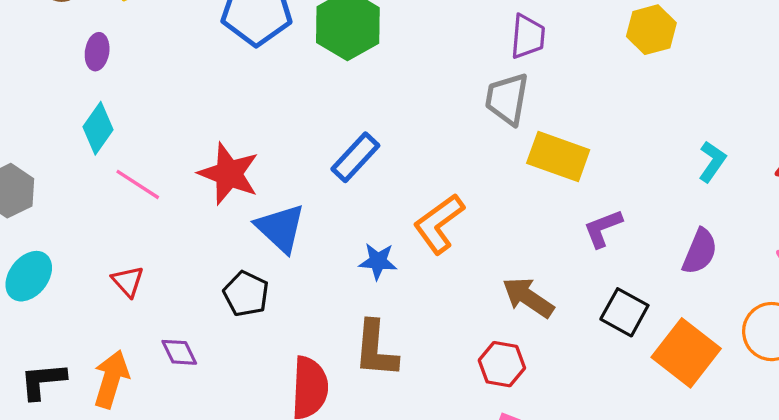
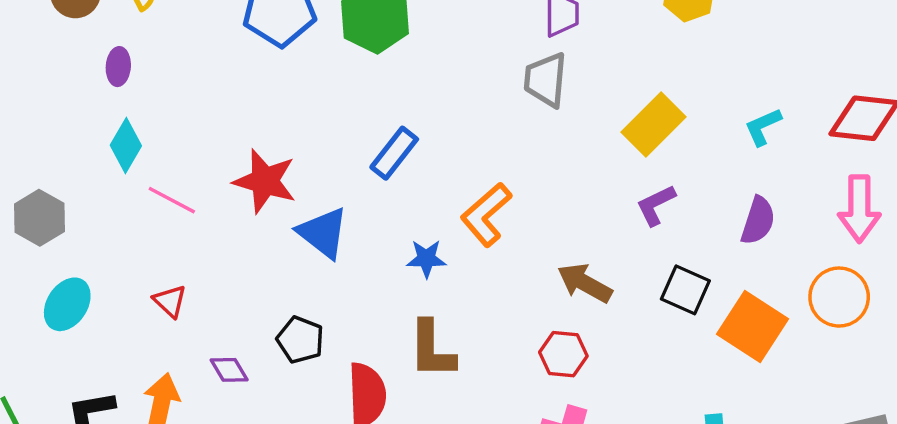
yellow rectangle: (558, 156) -> (654, 125), moved, turned -60
cyan L-shape: (712, 162) -> (763, 127), turned -144
black pentagon: (246, 294) -> (300, 340), moved

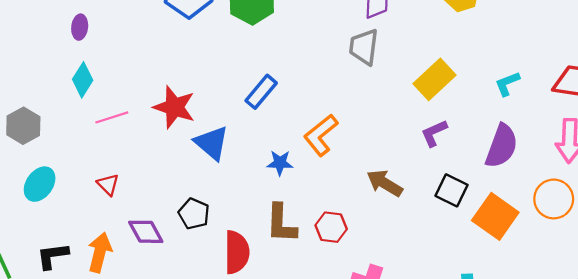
pink line: (172, 200) -> (112, 117), turned -48
purple semicircle: (758, 221) -> (502, 146), size x1.4
red hexagon: (563, 354) -> (331, 227), moved
purple diamond: (229, 370) -> (146, 232), size x1.4

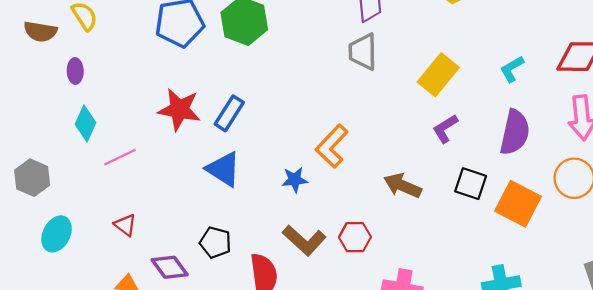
blue rectangle: (261, 92) -> (229, 113), moved
red star: (174, 107) -> (179, 110), moved
brown L-shape: (281, 224) -> (304, 240), turned -42

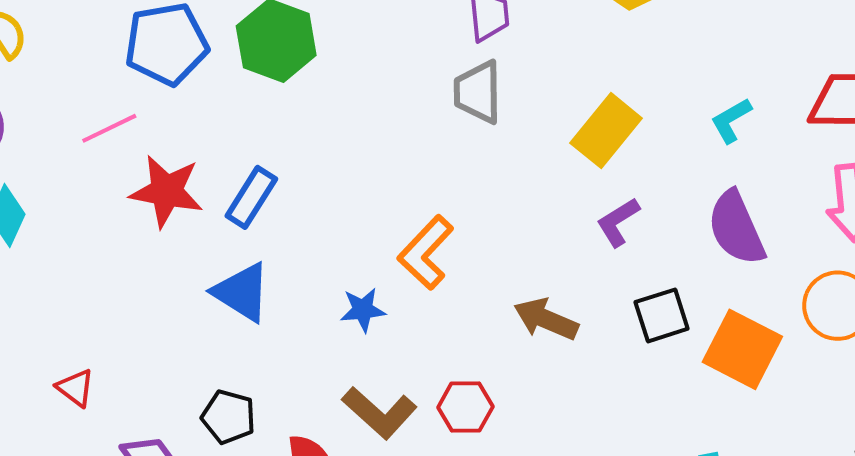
purple semicircle: (515, 132) -> (736, 228), turned 144
pink line: (120, 157) -> (109, 128), moved
black square: (471, 184) -> (662, 315), turned -36

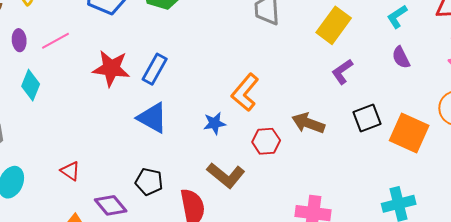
pink line: (109, 128) -> (55, 41), moved
purple semicircle: (736, 228) -> (401, 57), moved, size x0.6
red hexagon: (465, 407) -> (266, 141), moved

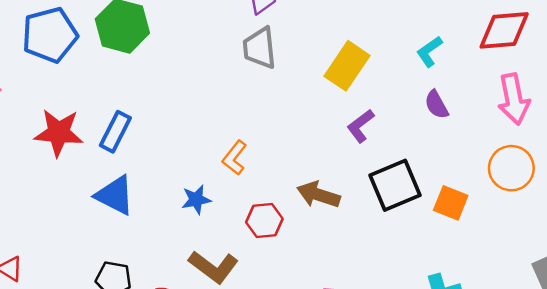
orange L-shape: (245, 92) -> (235, 158), size x0.7
black square: (367, 118) -> (395, 185), size x1.4
orange square: (409, 133) -> (451, 203), size x0.7

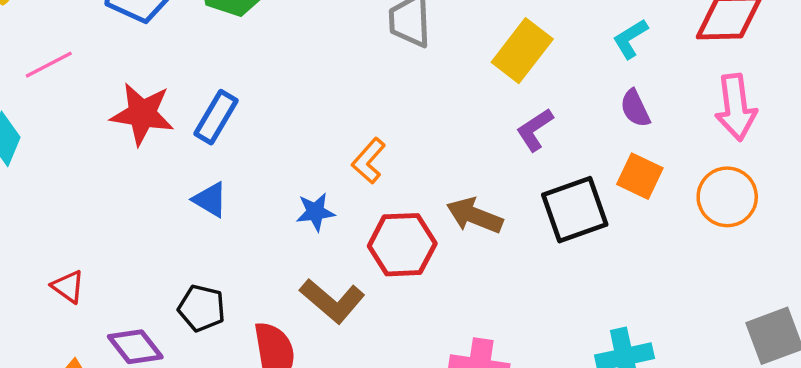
blue triangle: (115, 195) -> (210, 200), size x0.7
orange square: (451, 203) -> (640, 176), moved
red hexagon: (264, 220) -> (402, 245), size x1.4

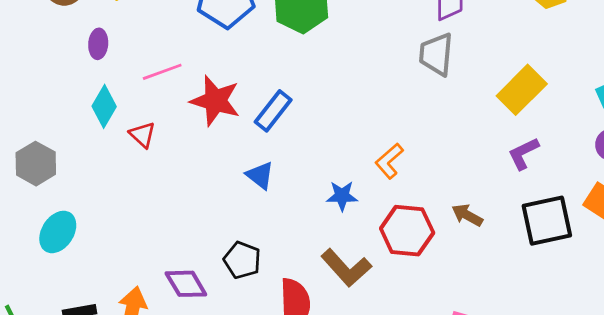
pink line: (49, 65) -> (162, 72), moved
brown arrow: (475, 216) -> (467, 215), size x0.7
red triangle: (68, 287) -> (142, 135), moved

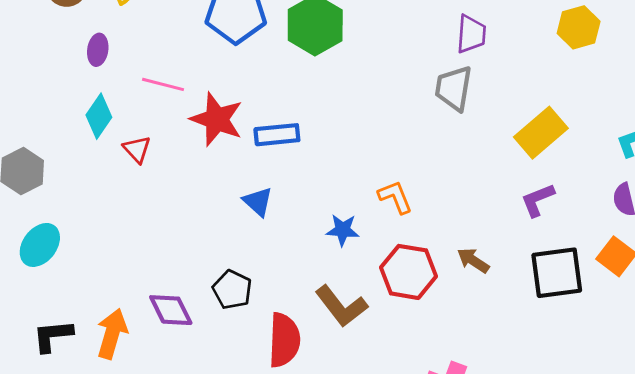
pink line: (162, 72) -> (163, 84), turned 30
blue rectangle: (273, 111) -> (277, 135), turned 42
orange L-shape: (389, 161) -> (395, 197), turned 105

